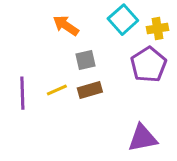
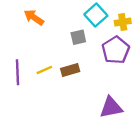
orange arrow: (66, 26) -> (34, 17), moved
gray square: (85, 60) -> (78, 37), moved

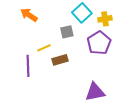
yellow line: (44, 70) -> (44, 48), moved
purple line: (18, 72) -> (28, 66), moved

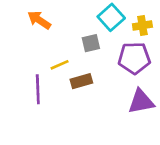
purple pentagon: (99, 43) -> (134, 58), turned 30
purple triangle: (95, 92) -> (141, 102), moved

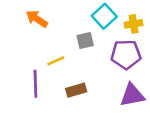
brown rectangle: (81, 81) -> (76, 90), moved

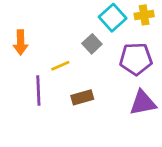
orange arrow: (37, 19) -> (21, 42), moved, turned -125
yellow cross: (134, 24) -> (144, 15), moved
gray square: (85, 40) -> (92, 44), turned -30

